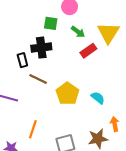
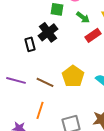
black cross: (41, 48) -> (48, 32), turned -30
brown line: (38, 79) -> (45, 82), moved

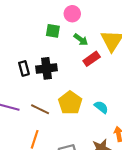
black cross: (48, 32) -> (46, 68), moved, turned 30

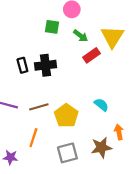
yellow pentagon: (70, 103) -> (66, 116), moved
brown line: (40, 109) -> (39, 107), turned -42

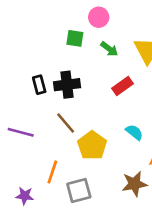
red rectangle: (92, 55) -> (123, 86), moved
brown line: (39, 107) -> (66, 123), moved, turned 66
gray square: (67, 153) -> (79, 190), moved

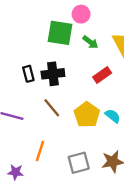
green square: (75, 38) -> (60, 33), size x1.6
yellow pentagon: (92, 145) -> (87, 115), moved
gray square: (79, 190) -> (79, 163), moved

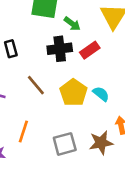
green arrow: (90, 42) -> (72, 24), moved
black cross: (53, 74) -> (60, 49), moved

